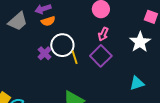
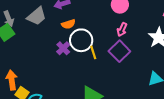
orange semicircle: (48, 21) -> (68, 24), moved

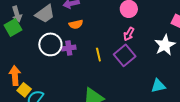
white circle: (81, 40) -> (50, 44), moved
purple cross: (63, 48) -> (69, 48), turned 32

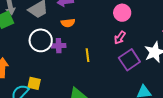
purple square: (125, 55) -> (129, 60), moved
yellow square: (24, 90) -> (34, 83), moved, turned -32

